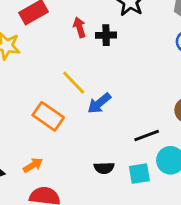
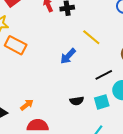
yellow line: (74, 83) -> (91, 37), moved
orange rectangle: (48, 116) -> (16, 45), moved

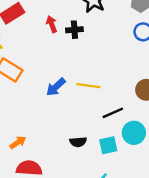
yellow line: (91, 37) -> (88, 86), moved, turned -36
blue arrow: (68, 56) -> (56, 87), moved

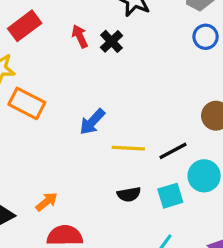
black cross: (74, 30) -> (111, 41), turned -35
yellow line: (88, 86) -> (128, 148), moved

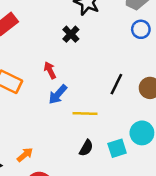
red arrow: (80, 36) -> (50, 70), moved
black line: (173, 151) -> (116, 84), moved, turned -35
black semicircle: (129, 194) -> (86, 148), turned -49

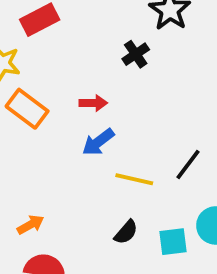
red arrow: (50, 70) -> (93, 103), turned 105
black line: (116, 84) -> (188, 164), moved

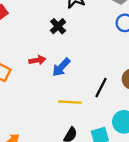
blue arrow: (98, 142) -> (61, 67), moved

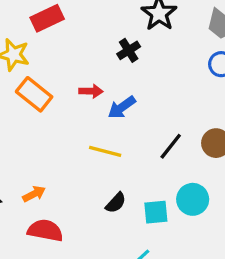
yellow line: (70, 102) -> (105, 151), moved

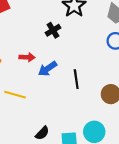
black line: (171, 146) -> (76, 79), moved, turned -48
yellow line: (105, 151) -> (15, 95), moved

